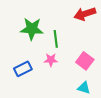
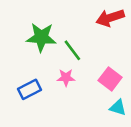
green line: (56, 39) -> (72, 50), turned -30
cyan triangle: (84, 88) -> (118, 107), moved

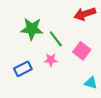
pink square: (110, 79) -> (82, 51), moved

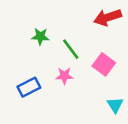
green star: (32, 29) -> (40, 36), size x0.6
cyan triangle: (91, 83) -> (115, 105), turned 40

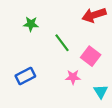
green star: (40, 36) -> (31, 24), moved
pink star: (64, 76) -> (73, 77), moved

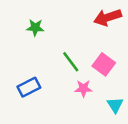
green line: (62, 43) -> (71, 62), moved

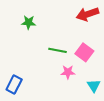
green line: (71, 62) -> (58, 50), turned -42
blue rectangle: (29, 87) -> (14, 84), moved, turned -36

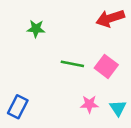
pink star: (68, 72) -> (89, 104), moved

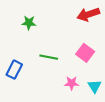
green line: (72, 64) -> (49, 57), moved
blue rectangle: (18, 107) -> (14, 70), moved

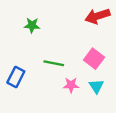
pink star: (72, 83) -> (71, 85), moved
cyan triangle: (95, 86) -> (96, 86), moved

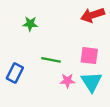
pink square: (94, 59) -> (89, 56), turned -30
cyan triangle: (96, 86) -> (91, 82), size x1.5

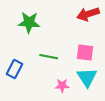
green star: (30, 24) -> (29, 22), size x1.5
pink star: (67, 81) -> (62, 86), moved

